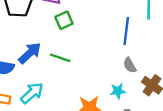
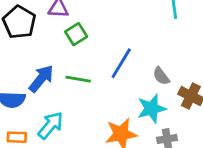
blue line: (126, 31) -> (121, 63), moved, turned 32
cyan star: (118, 91) -> (151, 109), size x1.5

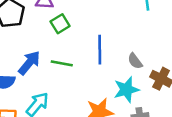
blue line: (121, 63) -> (100, 50), turned -32

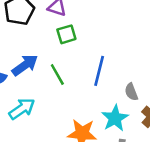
green line: (62, 63) -> (57, 75), turned 35
cyan star: (126, 90) -> (115, 118), turned -30

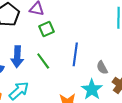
blue arrow: (25, 65) -> (17, 57), turned 135

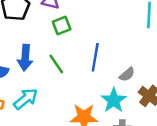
gray semicircle: (102, 68) -> (127, 74), turned -104

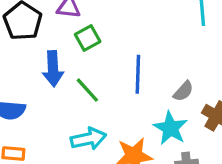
blue arrow: (25, 58) -> (53, 69), moved
cyan arrow: (26, 99) -> (88, 139), moved, turned 35

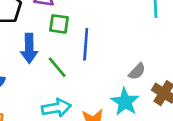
green square: (88, 38) -> (59, 24), turned 35
blue line: (138, 74) -> (86, 44), moved

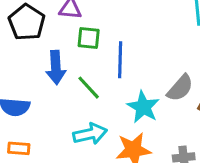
gray semicircle: (137, 71) -> (180, 88), size x1.4
cyan star: (125, 102) -> (143, 107), moved

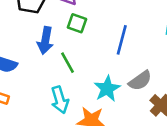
blue line: (120, 60) -> (122, 40), moved
cyan arrow: (90, 134) -> (60, 100), turned 72

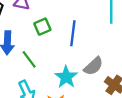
green square: (77, 23) -> (42, 27), moved, turned -35

